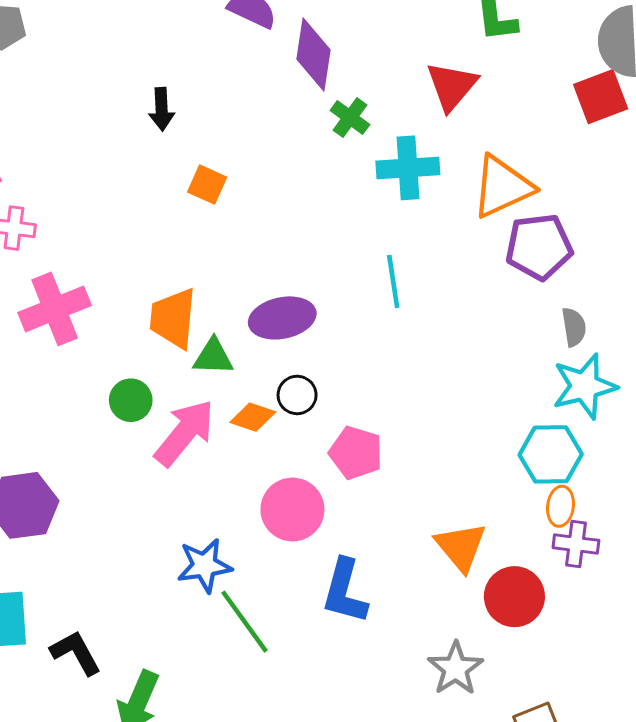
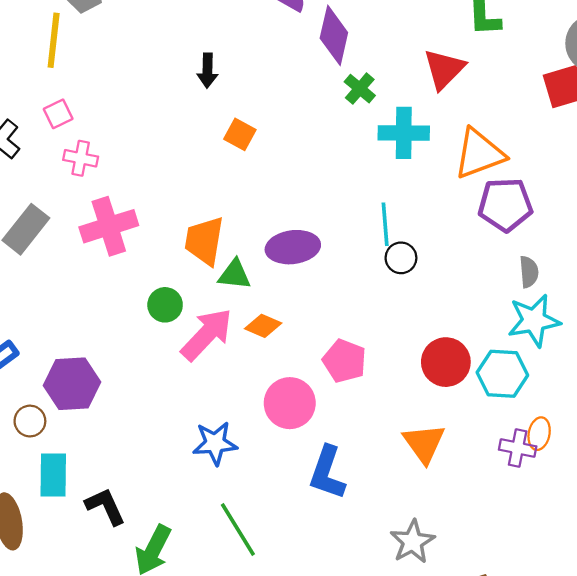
black circle: (297, 395) -> (401, 258), moved
orange ellipse: (560, 506) -> (539, 434), moved
red circle: (514, 597) -> (446, 362), moved
green line: (244, 622) -> (238, 529), moved

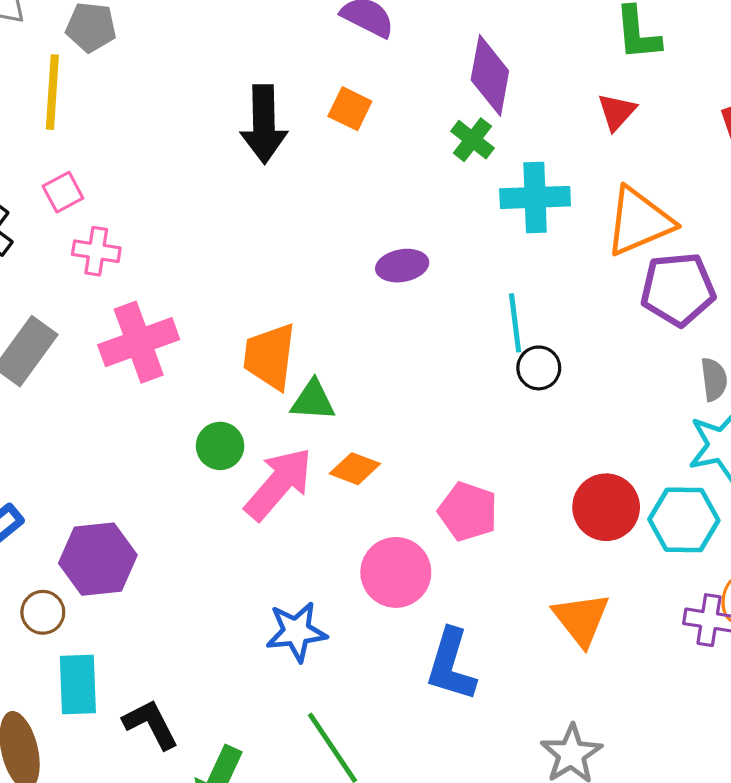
purple diamond: (334, 35) -> (490, 75), moved
red triangle: (444, 69) -> (617, 112), moved, size x0.7
black arrow: (207, 71) -> (264, 124), size x1.6
orange square: (240, 134) -> (350, 109), moved
purple ellipse: (293, 247) -> (402, 266), moved, size x0.7

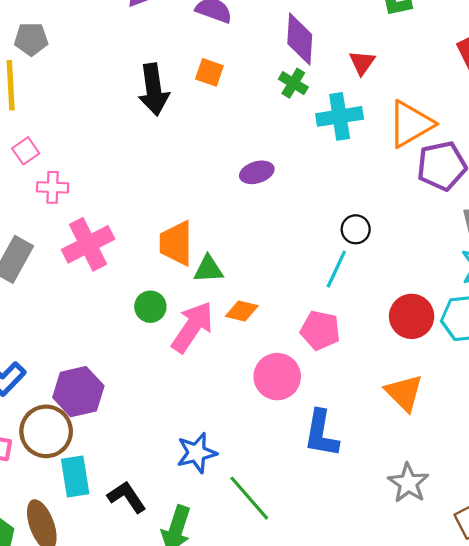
red triangle: (617, 112) -> (362, 63), moved
cyan line: (515, 323) -> (336, 269), moved, turned 39
brown circle: (43, 612) -> (46, 431), size x1.8
blue star: (296, 632) -> (197, 453), moved

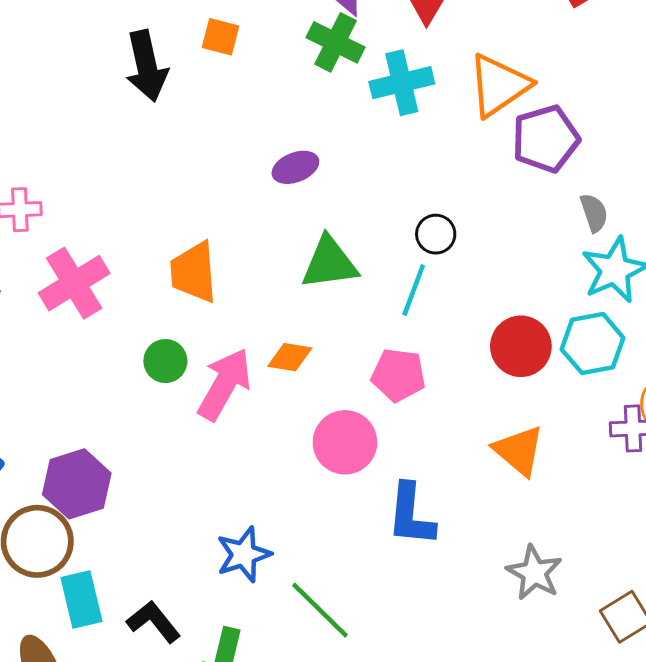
green cross: (293, 83) -> (336, 42), size x1.4
green triangle: (208, 269) -> (329, 263), moved, size x1.4

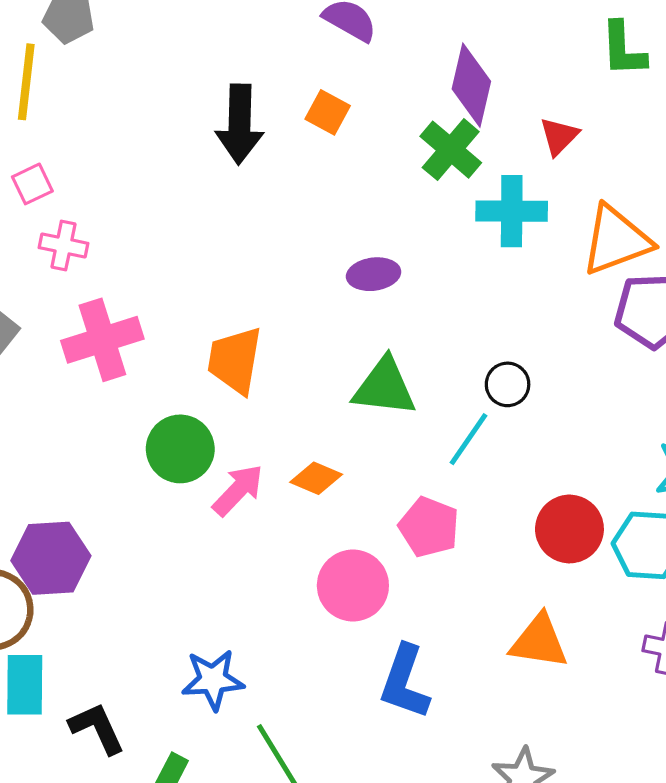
green circle: (165, 361) -> (180, 449), size x1.4
pink arrow: (224, 384) -> (238, 490), size x0.7
orange triangle: (519, 451) -> (539, 642), turned -46

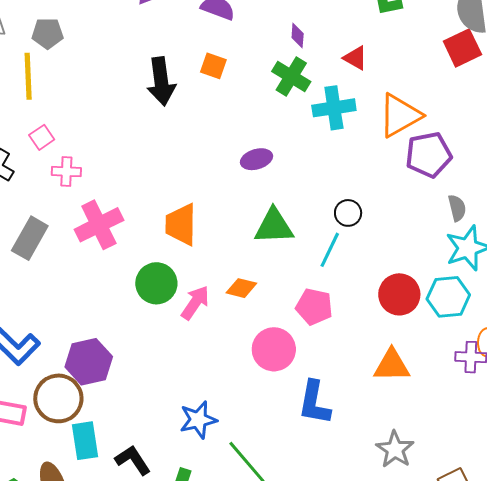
purple diamond: (471, 85) -> (298, 36), size x0.5
red triangle: (559, 136) -> (355, 58), turned -36

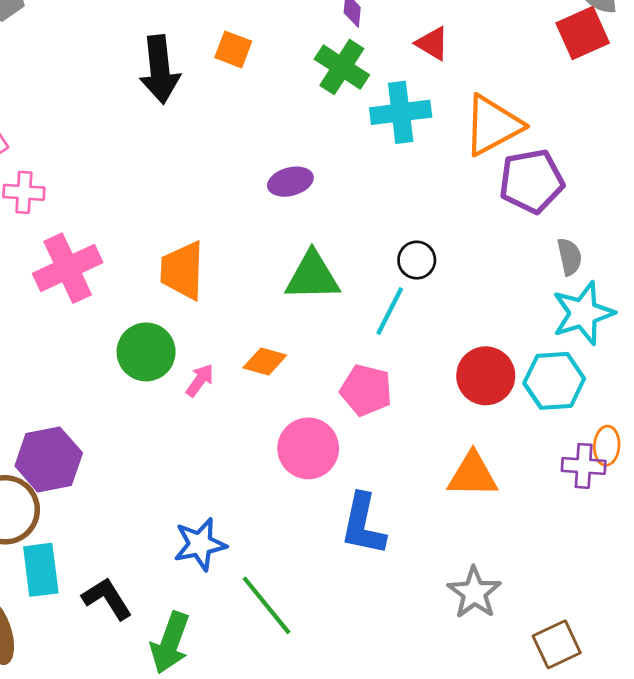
pink arrow: (195, 303) -> (200, 380), size x0.7

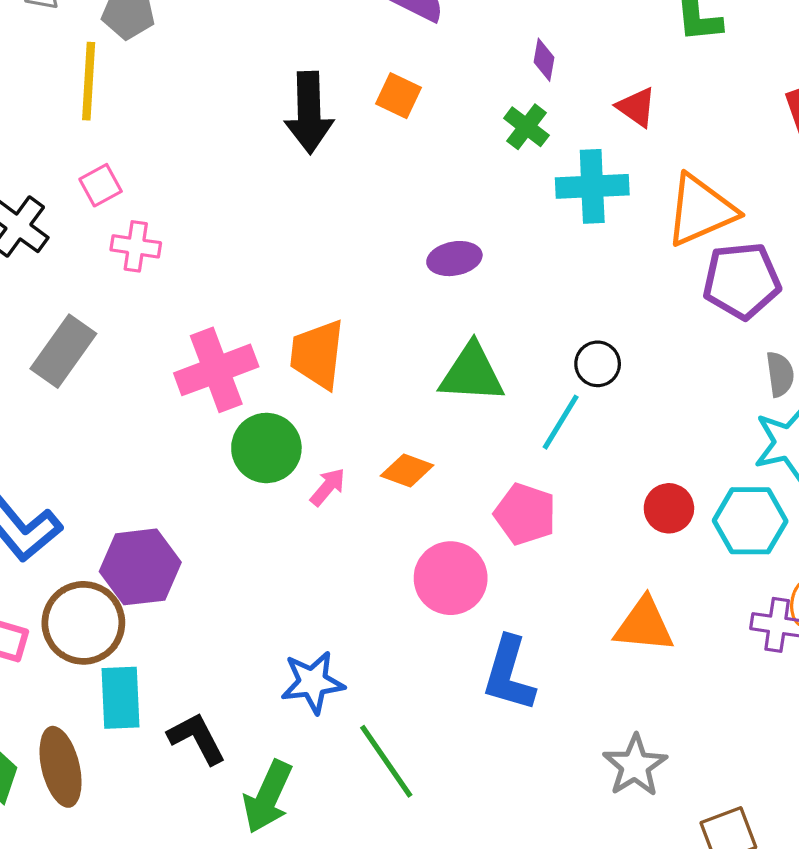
green cross: (342, 67) -> (526, 127), size x0.7
pink cross: (68, 268) -> (216, 370), moved
red circle: (486, 376) -> (669, 508), size x0.7

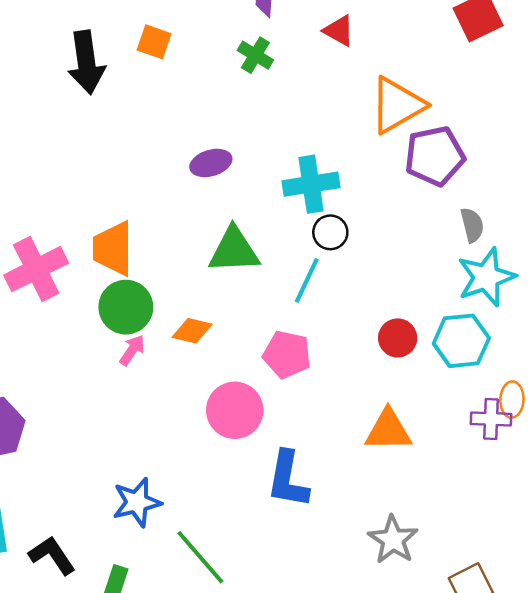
cyan cross: (592, 186) -> (311, 184), moved
green circle: (266, 448) -> (126, 307), moved

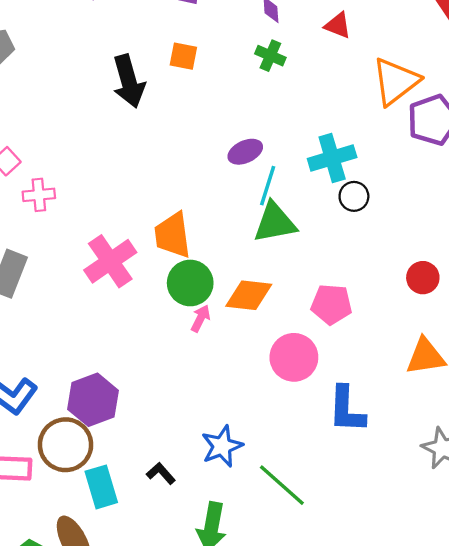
cyan line: (307, 280) -> (268, 186), moved
orange diamond: (192, 331) -> (249, 295), size x1.4
black L-shape: (52, 555) -> (161, 473), moved, size x0.7

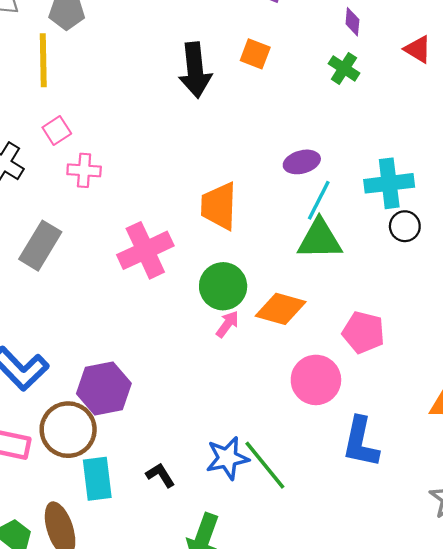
orange trapezoid: (173, 235) -> (219, 206), moved
green line: (282, 485) -> (265, 465), moved

